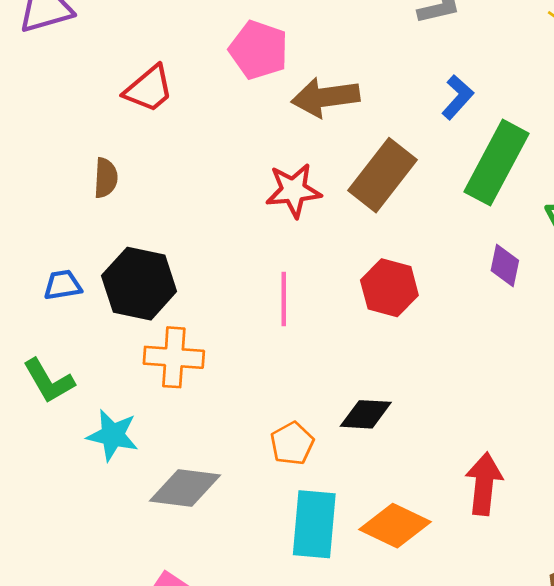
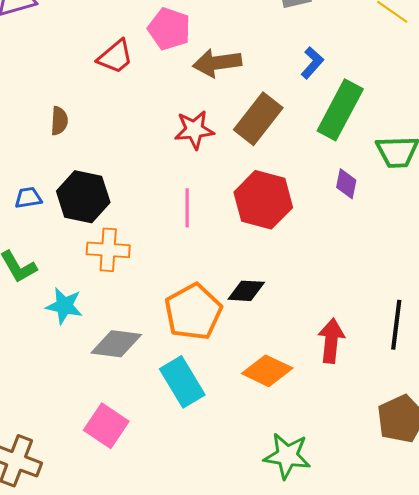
red trapezoid: (149, 89) -> (115, 57), moved
red hexagon: (389, 288) -> (263, 200), size x1.4
orange pentagon: (292, 444) -> (193, 312), size x1.8
cyan rectangle: (314, 524) -> (182, 382), moved, turned -36

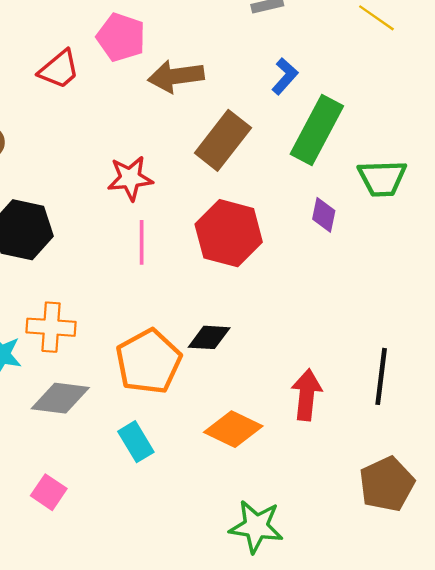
red star: (194, 130) -> (130, 178), moved
orange cross: (108, 250) -> (51, 327), moved
cyan rectangle: (182, 382) -> (136, 442), size x0.7
pink square: (106, 426) -> (49, 492), size x0.7

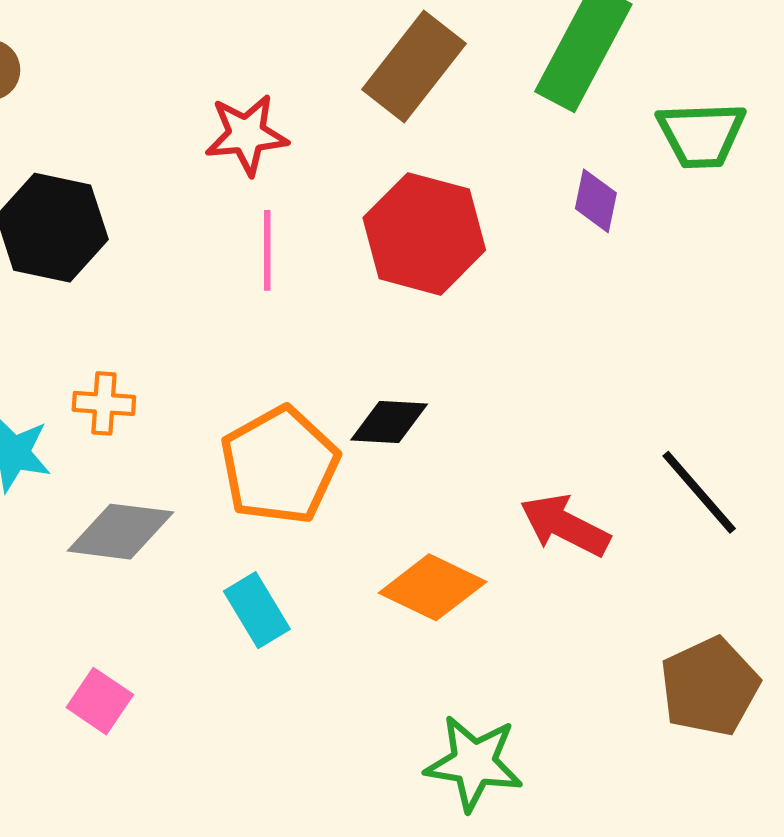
orange cross: (51, 327) -> (104, 403), size x0.7
black line: (381, 376) -> (699, 492), turned -48
red arrow: (307, 395) -> (565, 525), turned -69

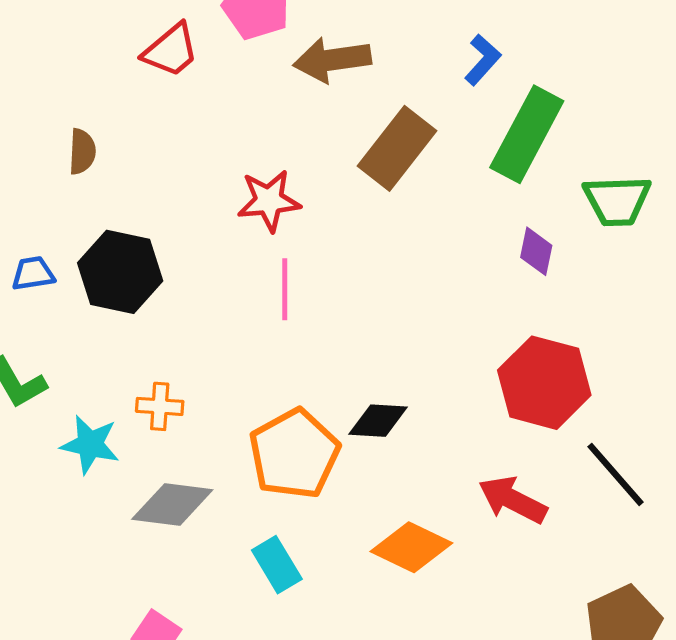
red hexagon: (424, 234) -> (544, 383), moved

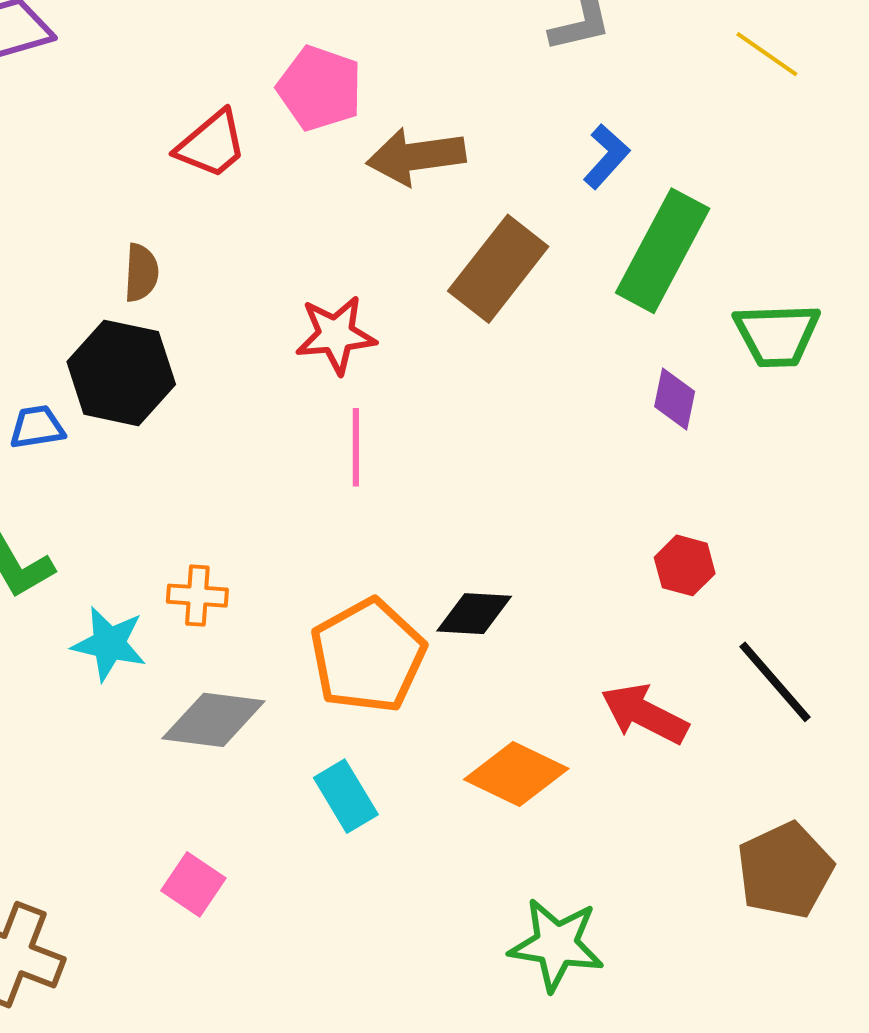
brown semicircle: (82, 152) -> (141, 273), moved
black hexagon: (120, 272) -> (121, 373), moved
red hexagon: (544, 383) -> (685, 565), size x0.5

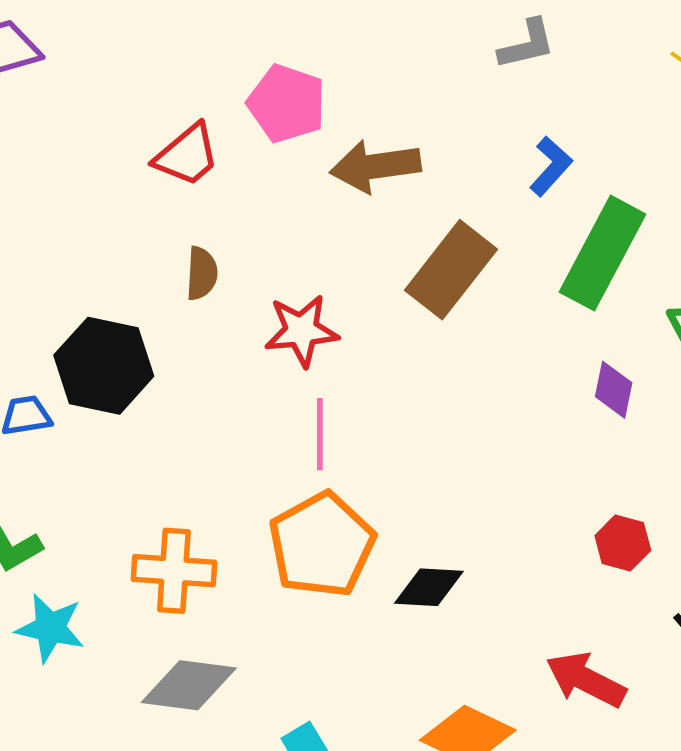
brown semicircle: (141, 273) -> (202, 273), moved
orange cross: (197, 596) -> (174, 571), size x1.5
cyan star: (109, 644) -> (50, 628), moved
orange pentagon: (368, 656) -> (322, 545), moved

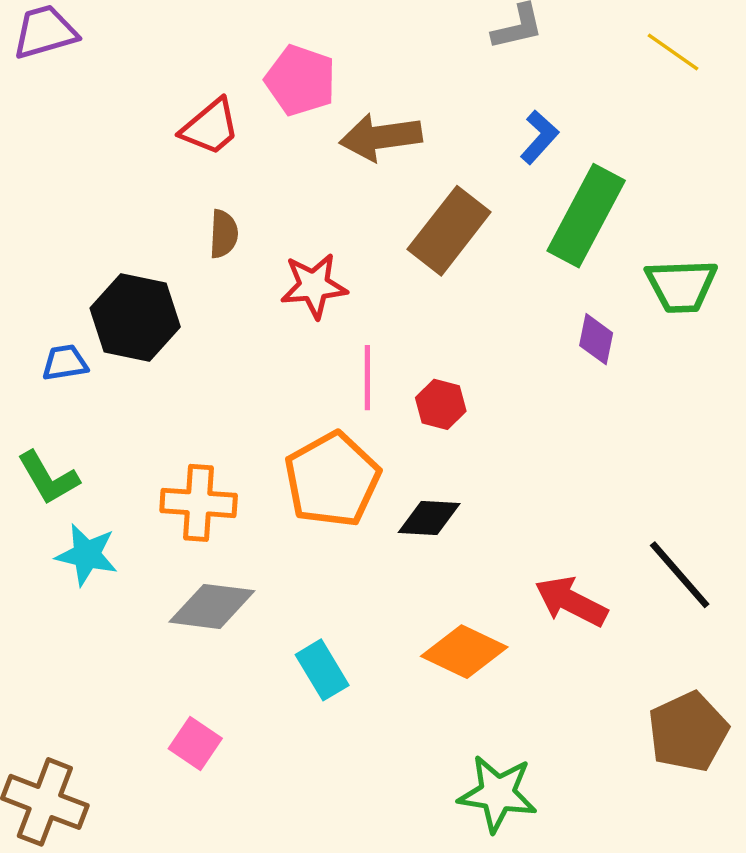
pink line: (320, 434) -> (367, 378), moved
red hexagon: (623, 543) -> (441, 404), moved

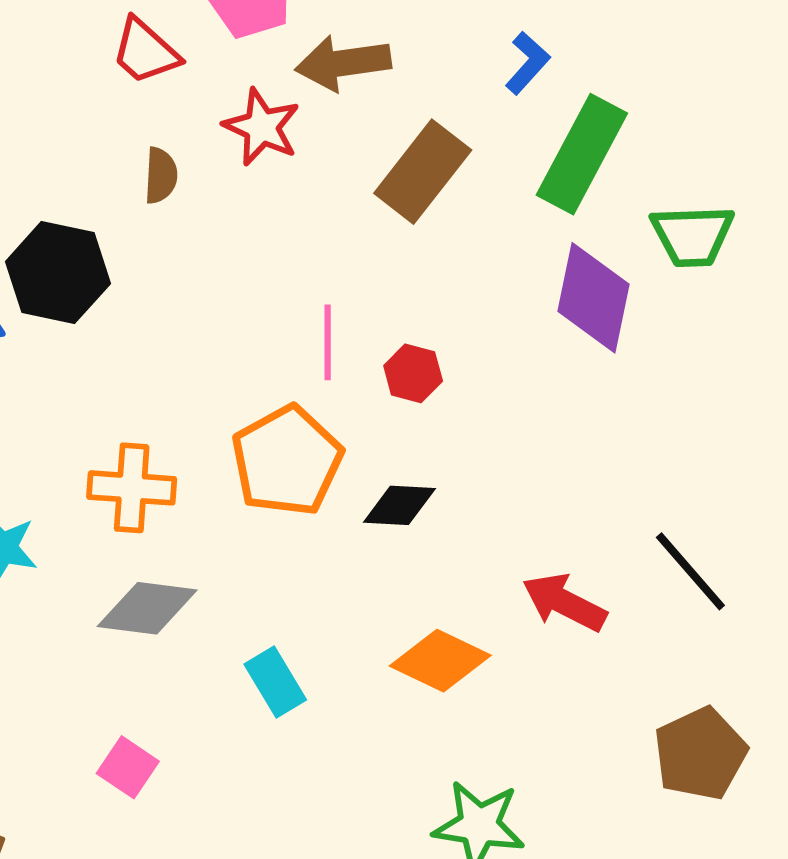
red trapezoid: (210, 127) -> (145, 51), turned 82
red star: (314, 286) -> (262, 127), moved, turned 30
purple diamond: (596, 339) -> (593, 298), size x1.8

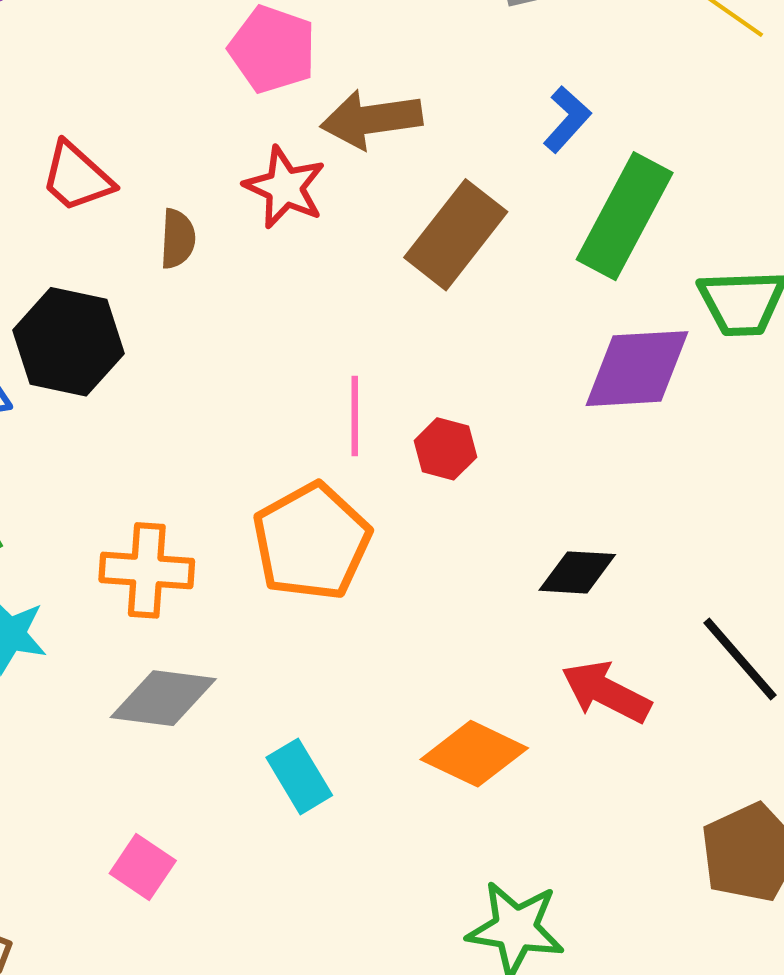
red trapezoid: (145, 51) -> (77, 177), moved
purple diamond: (593, 298) -> (637, 369), turned 75
black diamond: (399, 505) -> (577, 572), moved

